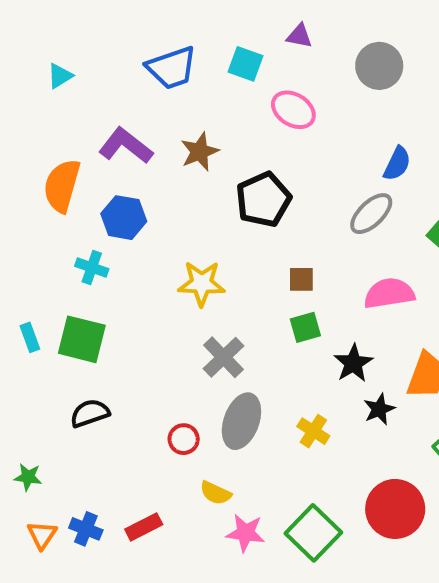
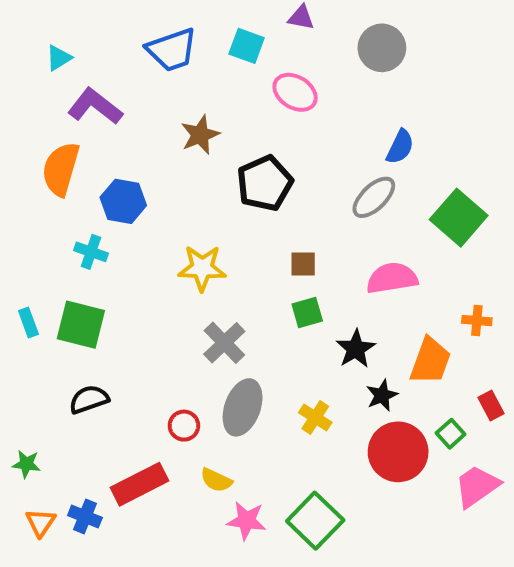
purple L-shape: (126, 146) -> (95, 106), moved
red circle: (395, 509) -> (398, 452), moved
red rectangle: (144, 527) -> (139, 484), moved, size x1.5

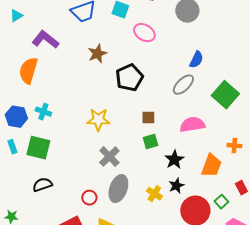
cyan triangle: (59, 58) -> (16, 16), moved
blue hexagon: (123, 201) -> (16, 117), moved
black star: (382, 395) -> (176, 186), moved

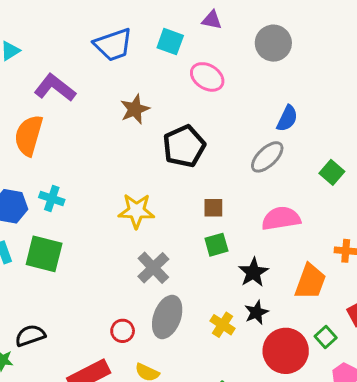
green square: (225, 95) -> (332, 172), size x0.6
black semicircle: (42, 185) -> (30, 335), moved

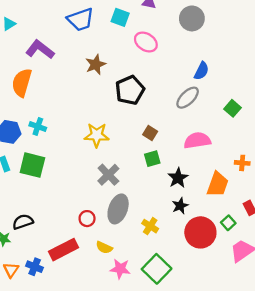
brown square: (213, 208) -> (150, 133), turned 32
yellow cross: (223, 325) -> (150, 226), moved

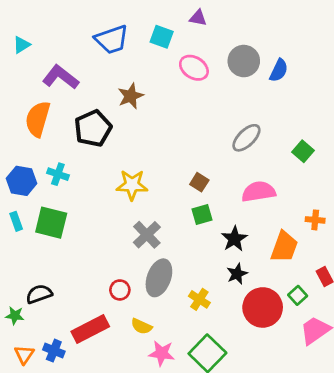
gray circle: (192, 18) -> (244, 61), moved
blue semicircle: (202, 71) -> (279, 70), moved
black pentagon: (130, 90) -> (93, 128), moved

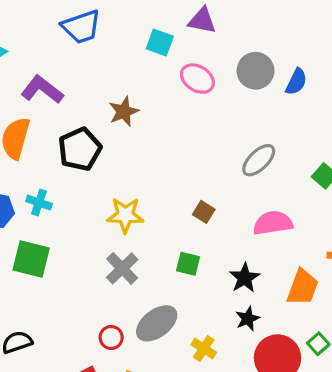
purple triangle: (198, 18) -> (202, 21), size x1.4
blue trapezoid: (112, 39) -> (81, 27), moved
green square: (202, 215) -> (188, 264), moved, turned 30
gray cross: (147, 235) -> (122, 268), moved
gray ellipse: (159, 278) -> (157, 323), turned 33

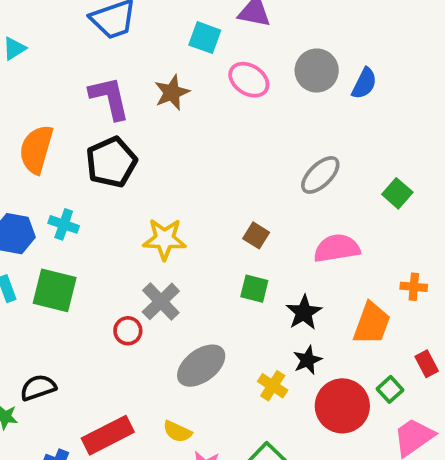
purple L-shape: (42, 90) -> (110, 98), moved, turned 39
brown star: (124, 112) -> (172, 92), moved
green square: (188, 264) -> (254, 289), moved
red circle: (111, 337) -> (128, 331), moved
yellow cross: (204, 348) -> (273, 386), moved

